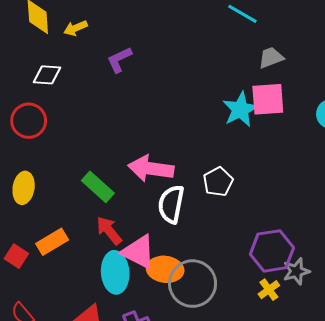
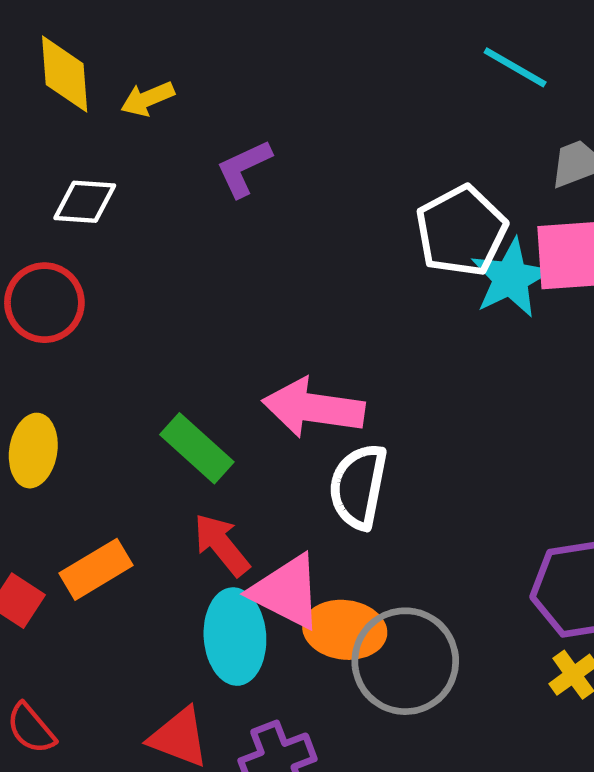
white pentagon: (218, 182) -> (461, 231), moved, size x1.4

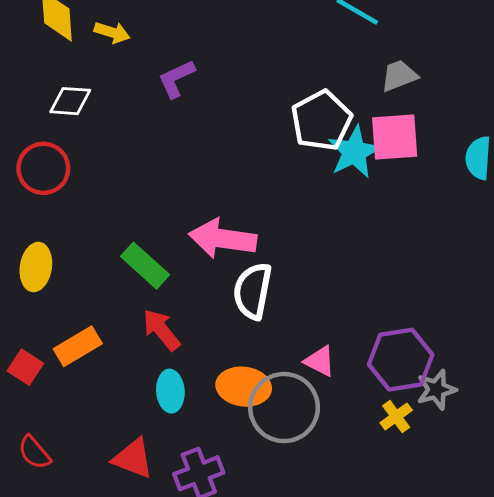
yellow arrow: (148, 99) -> (112, 32), turned -140
pink triangle: (286, 592) -> (320, 361), moved, size x0.6
cyan ellipse: (235, 637) -> (170, 391), size x0.7

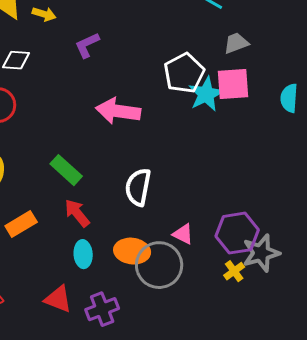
pink arrow: (223, 239) -> (118, 111), moved
gray star: (436, 390) -> (261, 253), size x1.4

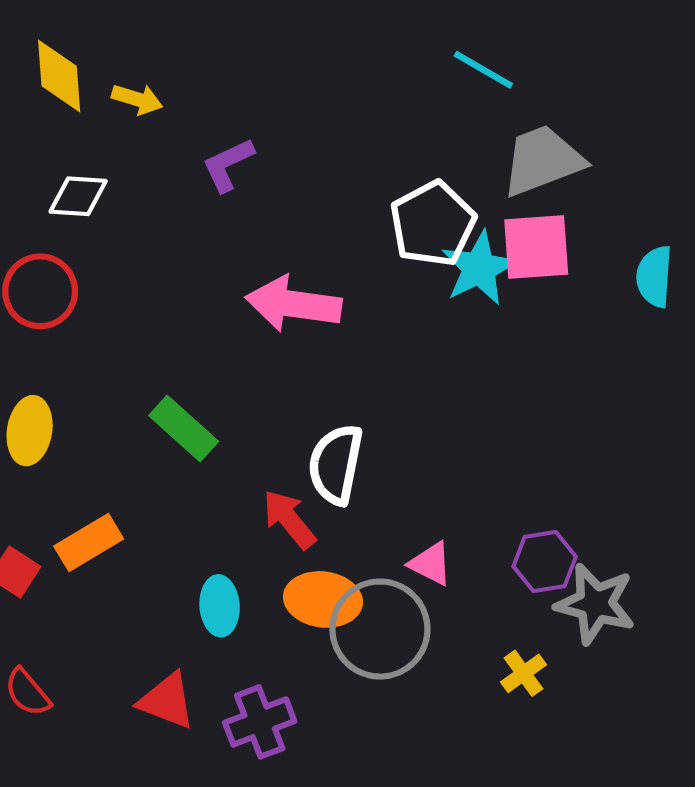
gray trapezoid: (236, 43) -> (542, 160), size x1.6
red arrow: (77, 213) -> (289, 519), moved
purple hexagon: (237, 233) -> (545, 561), size x0.7
gray star: (261, 253) -> (595, 604), turned 30
yellow cross: (234, 271) -> (523, 673), moved

